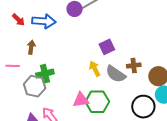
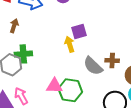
purple square: (107, 47) -> (79, 32), moved
yellow arrow: (95, 69) -> (70, 44), moved

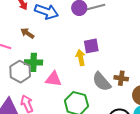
brown arrow: (14, 26) -> (27, 33), turned -80
pink triangle: (54, 86) -> (53, 79), moved

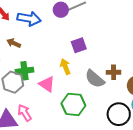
yellow arrow: (81, 58) -> (65, 67), moved
pink triangle: (53, 79) -> (47, 84), turned 36

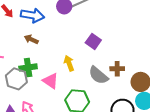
brown arrow: (14, 43) -> (31, 39), moved
purple square: (79, 45) -> (93, 41), moved, turned -35

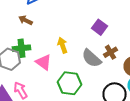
purple square: (93, 41) -> (100, 27), moved
brown cross: (117, 69) -> (110, 52), turned -32

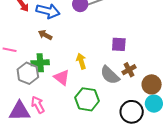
purple square: (100, 27) -> (119, 44), turned -35

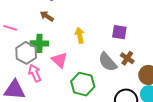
yellow arrow: (81, 61) -> (80, 35), moved
brown cross: (129, 70) -> (127, 58), turned -32
pink arrow: (38, 105) -> (35, 73), moved

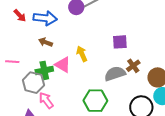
brown cross: (127, 58) -> (133, 66), turned 32
pink triangle: (59, 60) -> (63, 65), moved
gray semicircle: (108, 62) -> (115, 74), turned 125

